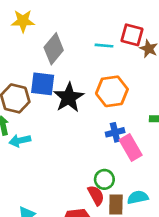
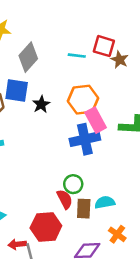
black star: (69, 97) -> (41, 104), size x0.6
blue cross: (115, 132) -> (85, 139), size x1.6
pink rectangle: (131, 148) -> (96, 120), moved

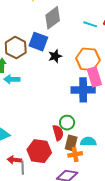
orange cross: (117, 234) -> (75, 154), moved, turned 32

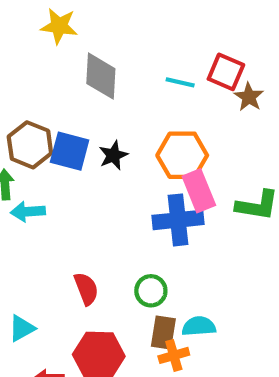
gray diamond: (53, 18) -> (101, 76), turned -45
blue square: (38, 42) -> (70, 151), moved
red semicircle: (58, 133) -> (86, 289), moved

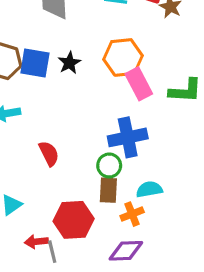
blue cross: (178, 220) -> (128, 137), moved
red semicircle: (86, 289) -> (49, 153), moved
brown rectangle: (163, 333) -> (108, 190), moved

